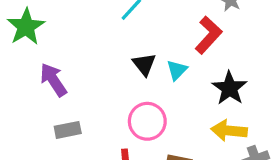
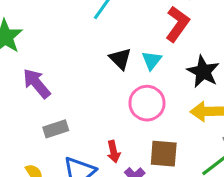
pink circle: (147, 121) -> (147, 103), moved

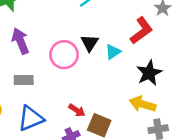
pink circle: (147, 103) -> (64, 55), moved
red arrow: (114, 152) -> (77, 110), moved, turned -63

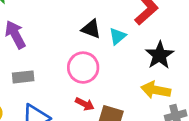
black triangle: (90, 43) -> (91, 29), turned -36
pink circle: (64, 55) -> (83, 68), moved

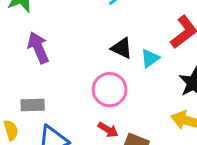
gray rectangle: (23, 77) -> (33, 105), moved

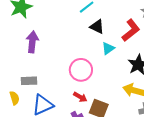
purple arrow: (38, 48) -> (32, 42), turned 30
black triangle: (122, 48) -> (97, 27), moved

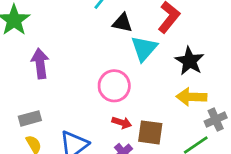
cyan triangle: (108, 48) -> (144, 48), size x1.5
gray rectangle: (29, 81) -> (30, 118), moved

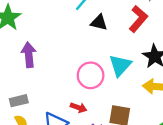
cyan triangle: (144, 48) -> (120, 65), moved
red arrow: (122, 123) -> (79, 108), moved

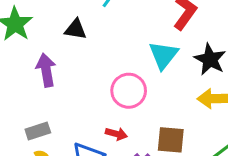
black triangle: (99, 22) -> (76, 29), moved
cyan triangle: (120, 65) -> (163, 55), moved

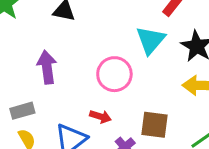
purple arrow: (46, 70) -> (47, 67), moved

